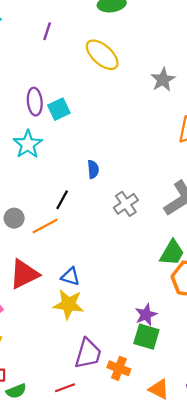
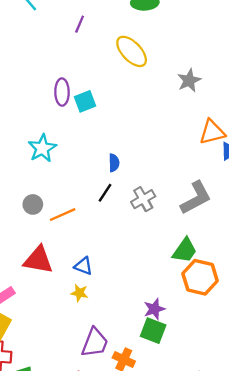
cyan star: (28, 144) -> (42, 148), moved
black line: (62, 200) -> (105, 193), moved
red triangle: (24, 274) -> (38, 260), turned 32
yellow star: (69, 304) -> (79, 293), size x0.6

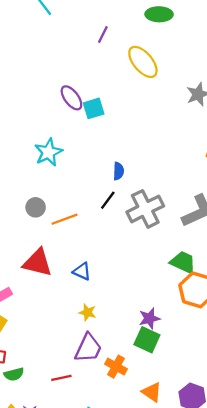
purple line: (80, 24) -> (103, 34), moved
purple ellipse: (62, 92) -> (71, 98), turned -40
gray cross: (143, 199) -> (145, 209), size x1.5
green trapezoid: (185, 250) -> (183, 262), turned -104
yellow star: (79, 293) -> (87, 312), moved

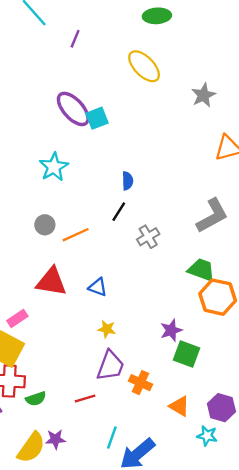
purple line: (103, 34) -> (75, 39), moved
purple ellipse: (71, 98) -> (73, 109), size x1.4
gray cross: (145, 209) -> (148, 237), moved, size x0.6
green square: (147, 340) -> (187, 354), moved

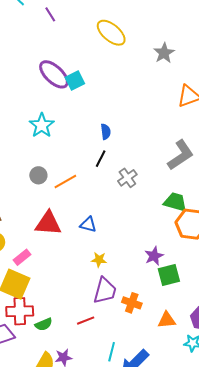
purple line: (75, 39) -> (50, 14), turned -49
green square: (187, 354) -> (169, 275), turned -30
orange triangle: (179, 406) -> (167, 320), turned -30

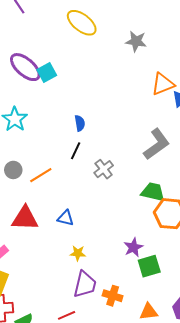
gray star: (164, 53) -> (136, 41), turned -30

